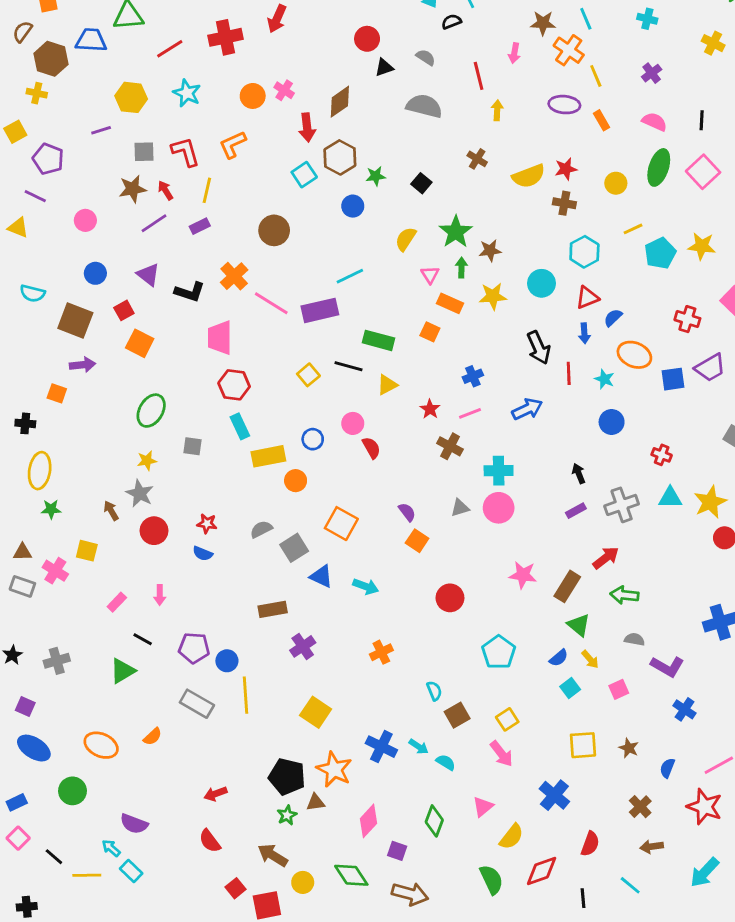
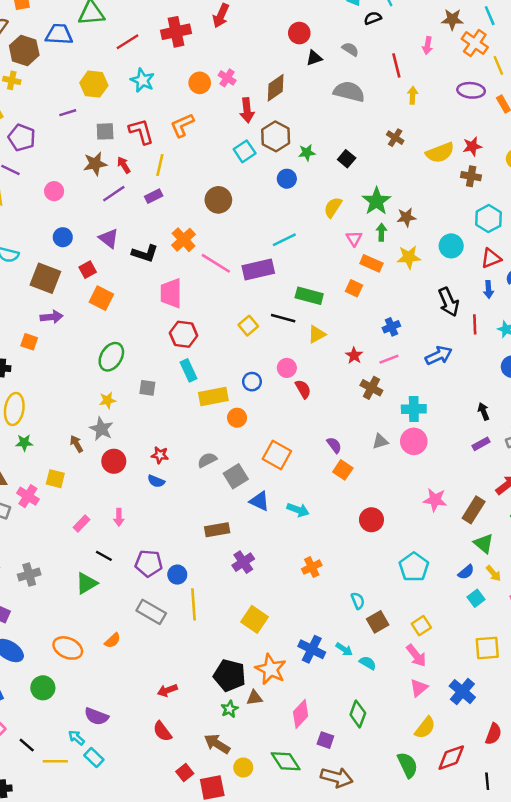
pink triangle: (483, 807) -> (419, 688), moved

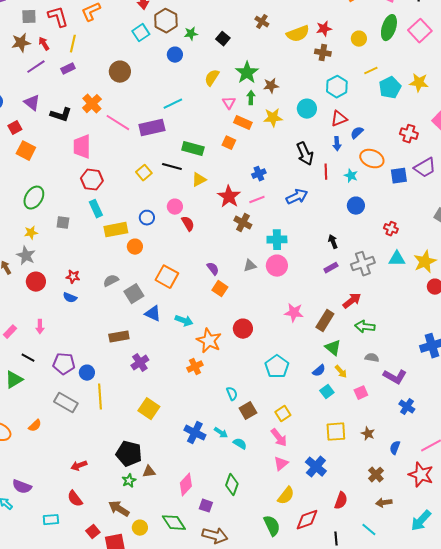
red star: (354, 355) -> (229, 197), size x1.6
orange star: (271, 669) -> (209, 341), moved
cyan rectangle: (94, 758) -> (51, 520), moved, turned -49

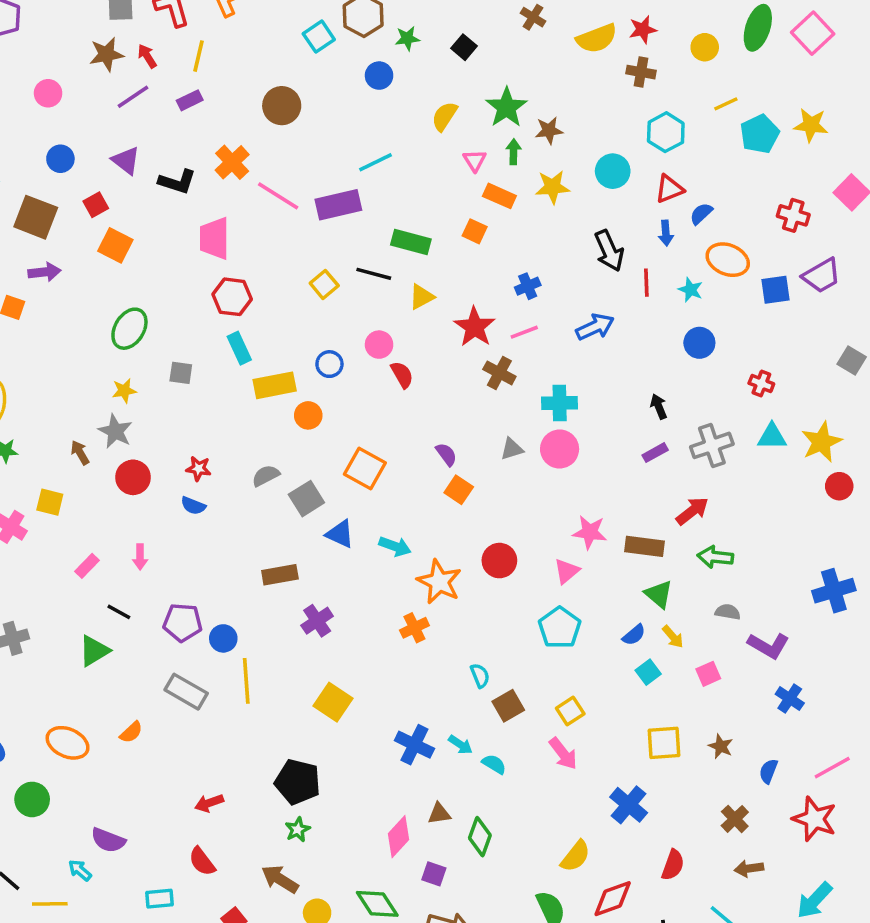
brown rectangle: (325, 321) -> (645, 546), turned 65
pink triangle: (281, 464) -> (567, 571), moved
brown triangle: (149, 472) -> (439, 814), moved

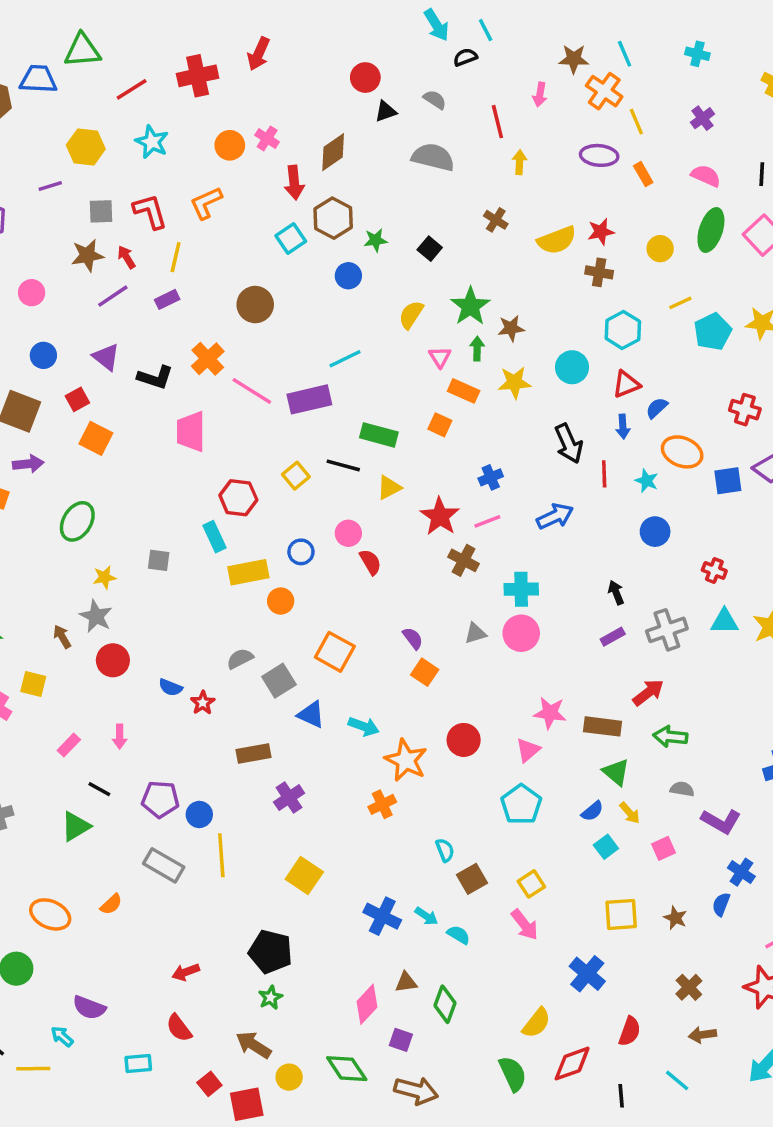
red hexagon: (232, 297) -> (238, 498), moved
green ellipse: (129, 329) -> (77, 521), moved
red star: (198, 468) -> (203, 703), moved, turned 30
blue semicircle: (768, 771) -> (721, 904), moved

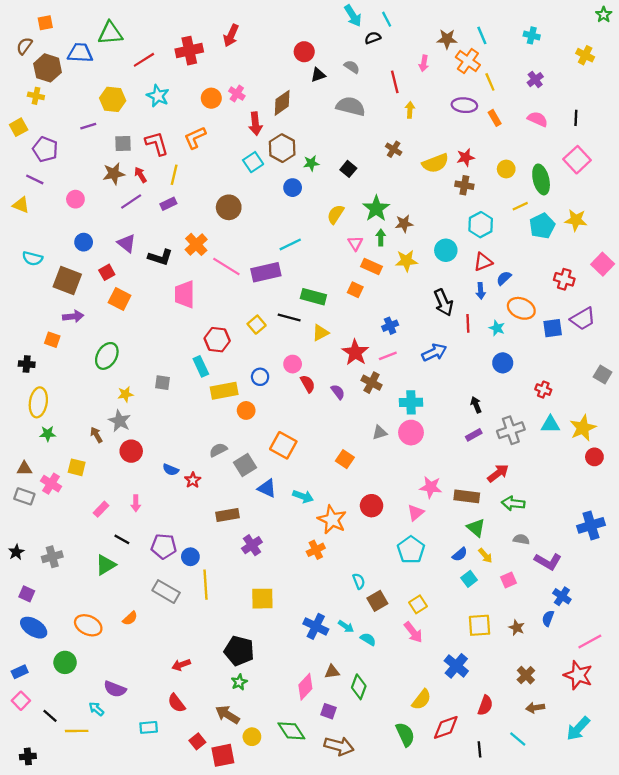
green ellipse: (711, 230) -> (541, 179), moved, turned -32
purple semicircle: (413, 638) -> (338, 392), moved
yellow square: (304, 875) -> (262, 599), turned -35

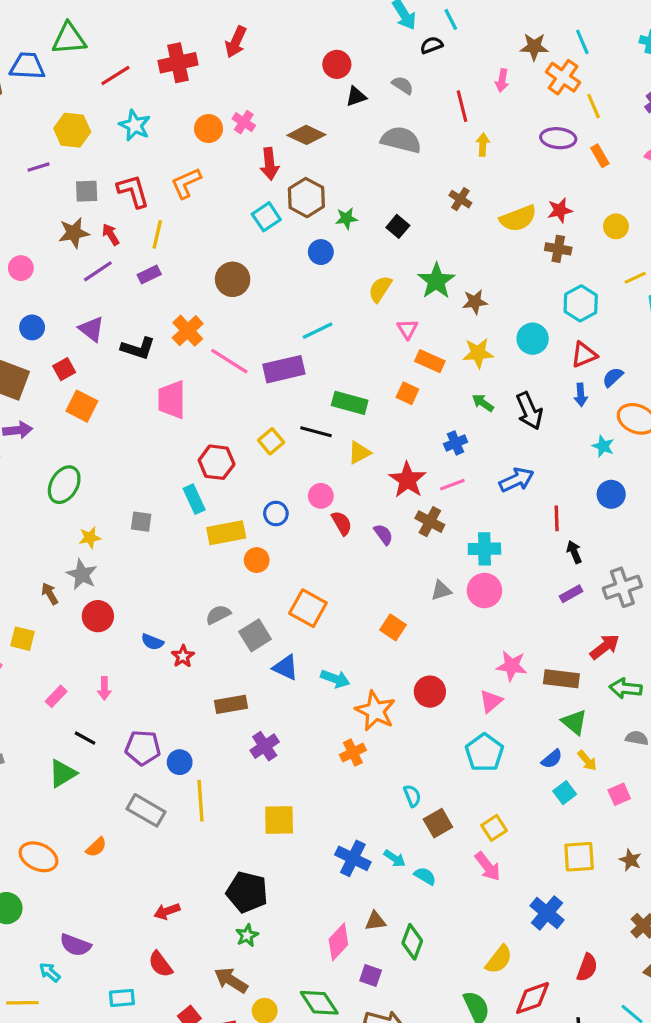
brown diamond: (282, 103) -> (306, 135), turned 60
green arrow: (381, 237) -> (483, 403), moved, turned -56
red line: (468, 323) -> (557, 518), moved

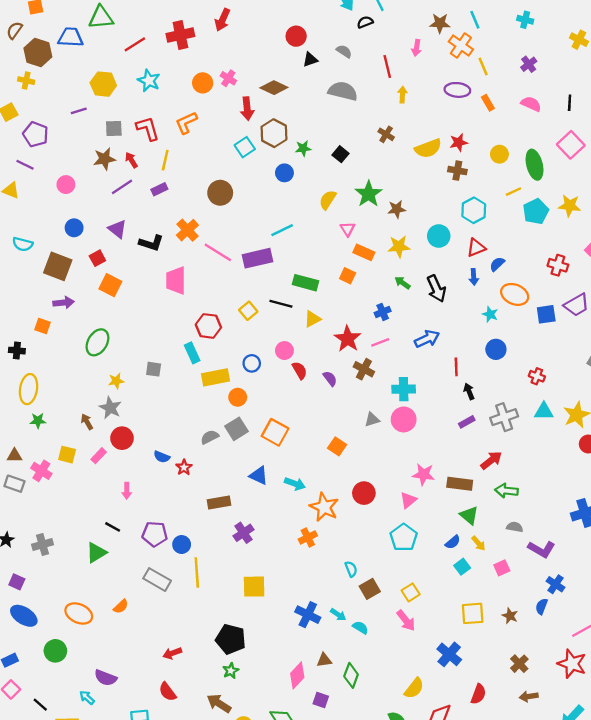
gray square: (255, 635) -> (237, 429), moved
pink rectangle: (56, 696) -> (99, 456), moved

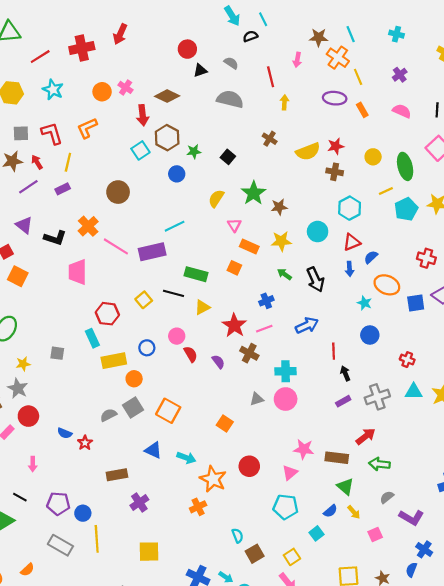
gray semicircle: (515, 527) -> (387, 497), turned -48
cyan pentagon: (404, 537) -> (286, 507), turned -30
cyan square: (462, 567) -> (316, 533), moved

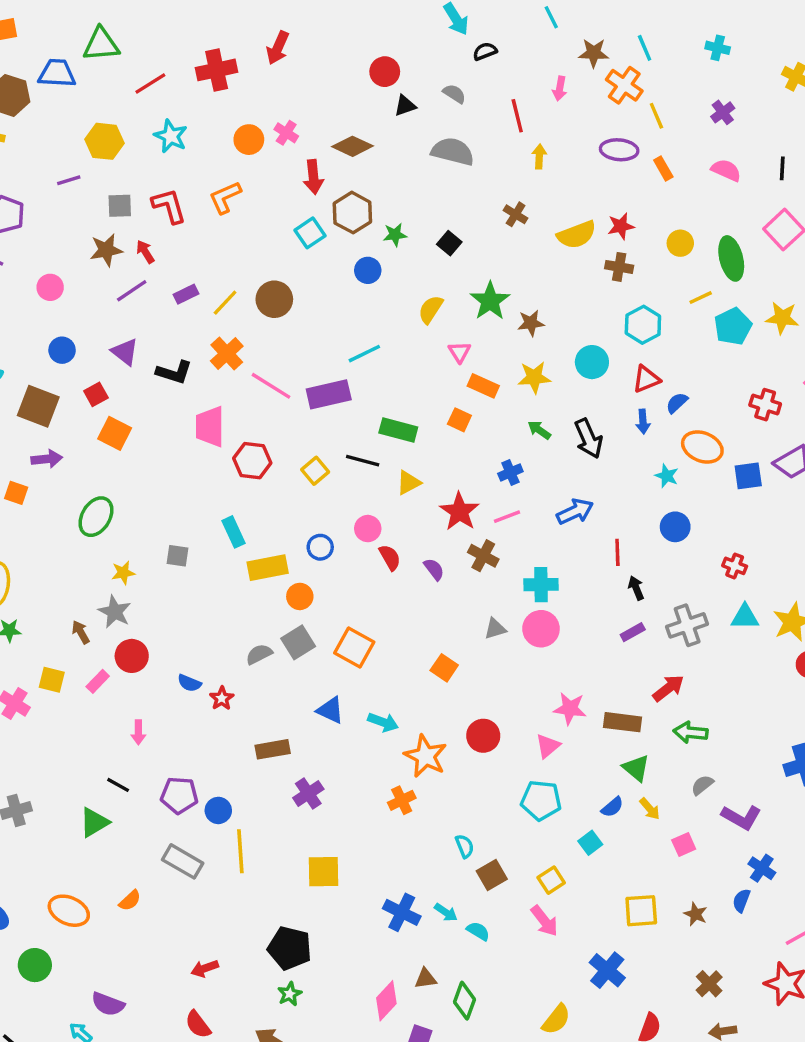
cyan line: (263, 19) -> (551, 17), moved
yellow line: (68, 162) -> (225, 303), moved, turned 30
red hexagon: (107, 314) -> (252, 461), moved

